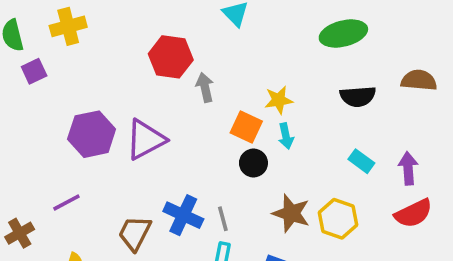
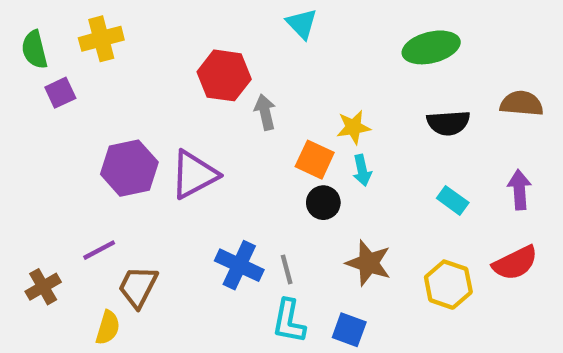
purple arrow: (408, 168) -> (519, 190), moved
yellow hexagon: (338, 219) -> (448, 285), moved
brown trapezoid: (135, 233) -> (138, 287), moved

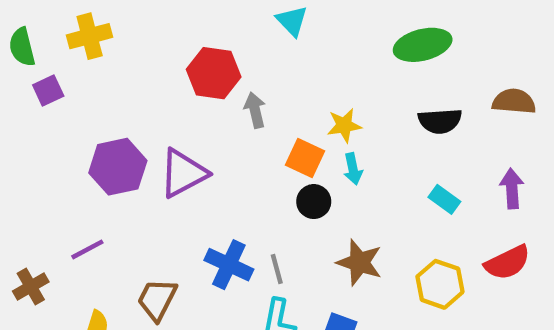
brown trapezoid: (138, 287) -> (157, 299), moved

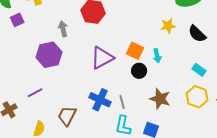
gray arrow: (255, 110) -> (63, 29), moved
black semicircle: (440, 121) -> (197, 34), turned 48
yellow star: (344, 125) -> (168, 26), moved
purple triangle: (183, 173) -> (102, 58), moved
yellow hexagon: (440, 284) -> (197, 97), moved

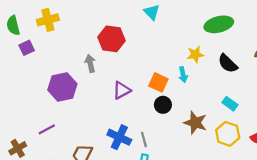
gray arrow: (63, 29) -> (90, 63), moved
cyan arrow: (157, 56) -> (183, 75), moved
purple triangle: (102, 58) -> (122, 90), size x0.7
brown star: (160, 99) -> (195, 123), moved

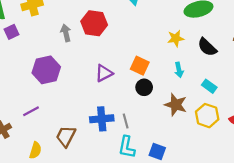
gray arrow: (90, 63) -> (66, 33), moved
cyan arrow: (183, 75) -> (179, 70), moved
blue cross: (119, 137) -> (102, 119), turned -30

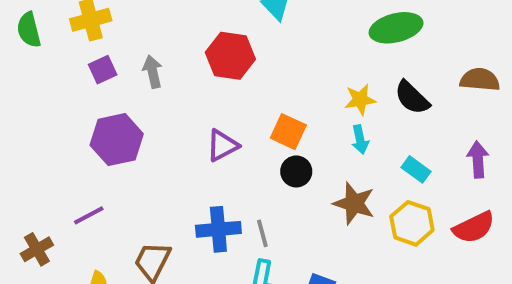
red hexagon: (94, 23) -> (230, 56), moved
purple square: (11, 32) -> (103, 70), moved
yellow star: (176, 38) -> (360, 100), moved

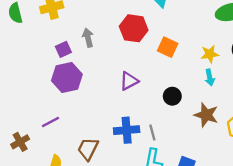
purple square: (103, 70) -> (63, 49), moved
orange square: (288, 132) -> (168, 47), moved

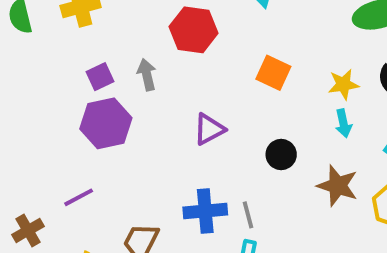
red hexagon: (134, 28) -> (194, 30), moved
gray arrow: (88, 38) -> (147, 75), moved

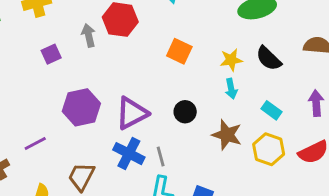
gray arrow: (147, 75) -> (89, 35), moved
purple hexagon: (106, 123) -> (81, 107), moved
purple triangle: (209, 129) -> (132, 113), moved, size x1.4
blue cross: (205, 211) -> (129, 154), turned 32

